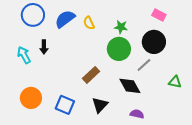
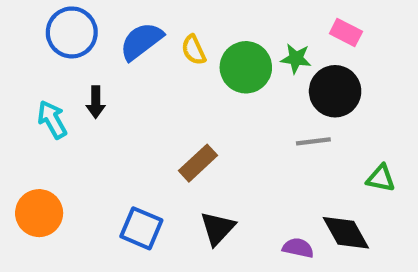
green star: (121, 27) -> (296, 59), moved
green circle: (119, 49) -> (246, 67), moved
gray line: (144, 65) -> (313, 141), turned 35
black diamond: (130, 86) -> (346, 233), moved
orange circle: (31, 98) -> (39, 213), moved

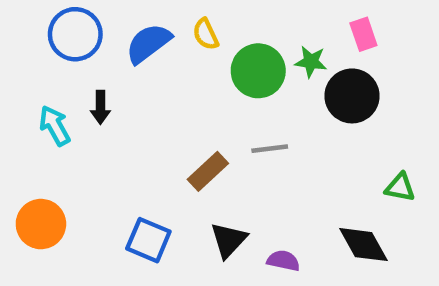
pink rectangle: (346, 32) -> (363, 34), turned 44
yellow semicircle: (194, 50) -> (206, 34), moved
gray line: (313, 141) -> (270, 149), moved
purple semicircle: (298, 248) -> (283, 261), moved

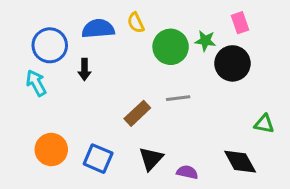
blue circle: (75, 34) -> (50, 45), moved
blue semicircle: (148, 43) -> (98, 29), turned 32
black arrow: (100, 107) -> (84, 69), moved
orange circle: (41, 224) -> (51, 150), moved

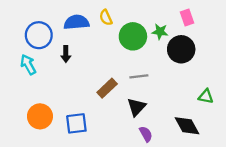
blue square: (98, 159) -> (76, 123), turned -30
black triangle: (151, 159) -> (136, 107), moved
purple semicircle: (187, 172) -> (146, 134), turned 49

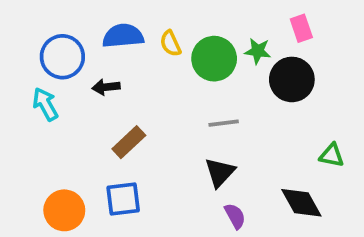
yellow semicircle: (106, 18) -> (170, 43), moved
black arrow: (66, 54) -> (106, 87), turned 84
brown rectangle: (107, 88) -> (129, 142), moved
orange circle: (40, 116) -> (64, 210), moved

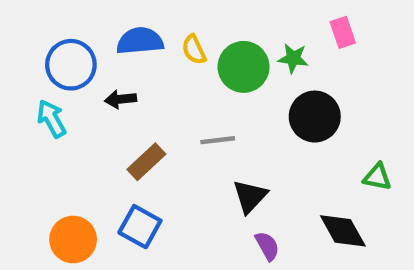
black circle: (292, 79) -> (315, 117), moved
gray line: (224, 123) -> (218, 140), moved
blue square: (123, 199) -> (140, 227), turned 36

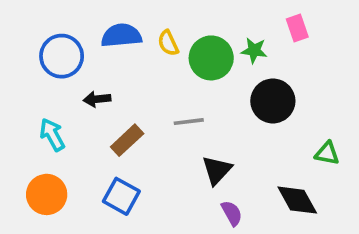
black arrow: (121, 99) -> (97, 99), moved
cyan arrow: (51, 119) -> (52, 135), moved
orange circle: (73, 240) -> (47, 194), moved

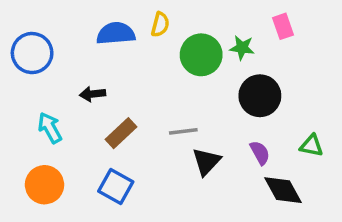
yellow semicircle: (168, 43) -> (160, 25), moved, turned -140
blue circle: (62, 56) -> (32, 53), moved
gray line: (189, 122) -> (183, 131), moved
purple semicircle: (232, 213) -> (260, 153), moved

